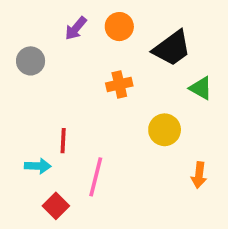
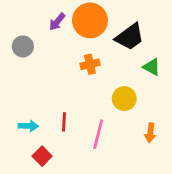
orange circle: (119, 27) -> (90, 20), size x1.6
red line: (63, 141) -> (64, 122), moved
pink line: (96, 177) -> (98, 134), moved

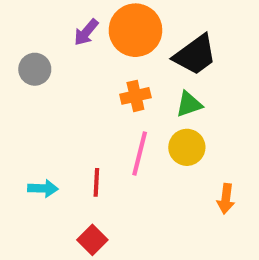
green triangle: (152, 67) -> (189, 104), moved, turned -48
pink line: (98, 134) -> (140, 153), moved
red square: (42, 156) -> (92, 240), moved

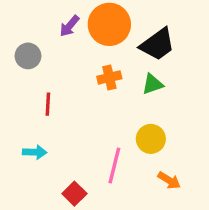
yellow circle: (187, 147) -> (151, 139), moved
pink line: (140, 153) -> (114, 165), moved
red line: (96, 182) -> (48, 104), moved
orange arrow: (226, 199) -> (169, 180), moved, turned -65

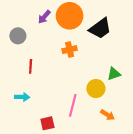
green triangle: (152, 84) -> (114, 74), moved
red square: (74, 194) -> (47, 123), turned 32

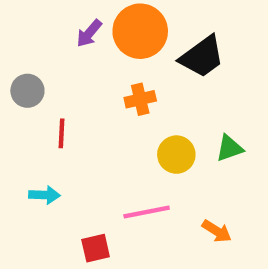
gray circle: (18, 36) -> (27, 91), moved
yellow circle: (96, 89) -> (176, 155), moved
pink line: (73, 105) -> (147, 212), turned 65

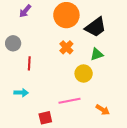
purple arrow: (89, 33) -> (25, 11), moved
orange cross: (140, 99) -> (66, 47), turned -32
green triangle: (230, 148) -> (97, 54), moved

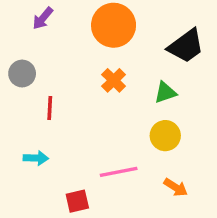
black trapezoid: (96, 27) -> (186, 46), moved
yellow circle: (84, 73) -> (165, 136), moved

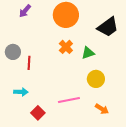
gray circle: (22, 74) -> (13, 52), moved
green triangle: (165, 92) -> (88, 53), moved
red square: (77, 201) -> (38, 113), moved, turned -32

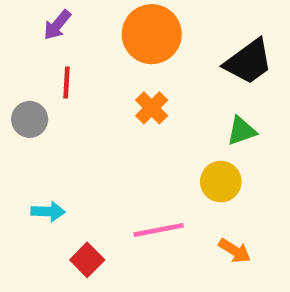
green triangle: (88, 53) -> (242, 131), moved
red line: (29, 63) -> (66, 82), moved

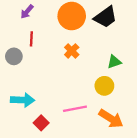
black trapezoid: (248, 62) -> (105, 17), moved
cyan arrow: (48, 211) -> (23, 100), size x1.5
orange arrow: (235, 251) -> (111, 119), size x1.6

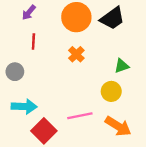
gray circle: (14, 56) -> (15, 72), moved
red square: (41, 123) -> (44, 131), size x1.5

